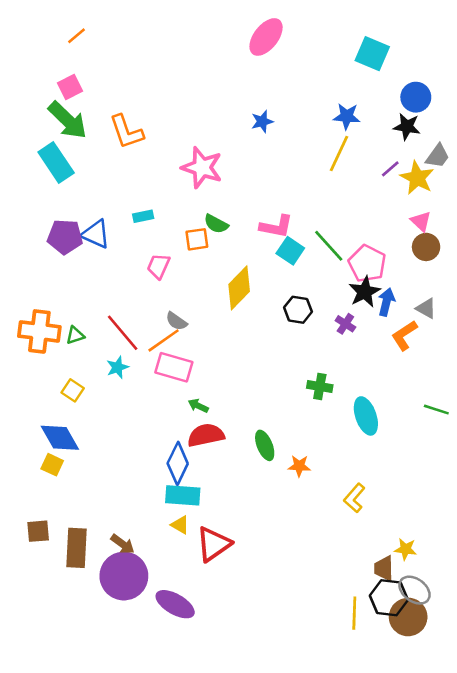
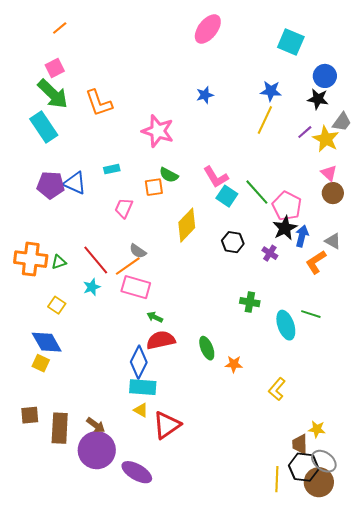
pink L-shape: (276, 226) -> (216, 177), turned 48
green line: (436, 410) -> (311, 314), moved

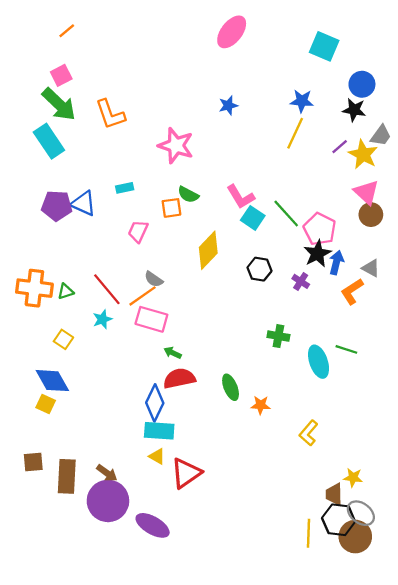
pink triangle: (329, 173) -> (366, 192), size x1.4

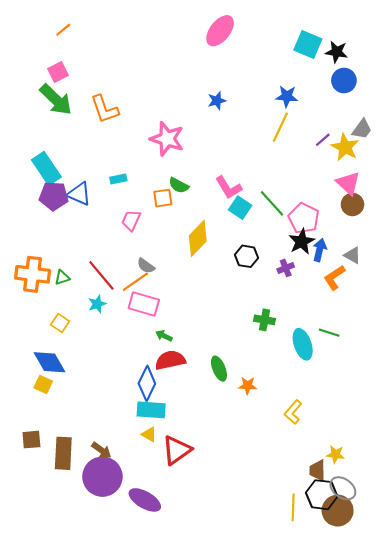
black star: (354, 110) -> (337, 52), moved
cyan rectangle: (49, 141) -> (46, 168), moved
purple cross: (301, 281) -> (286, 268), turned 35

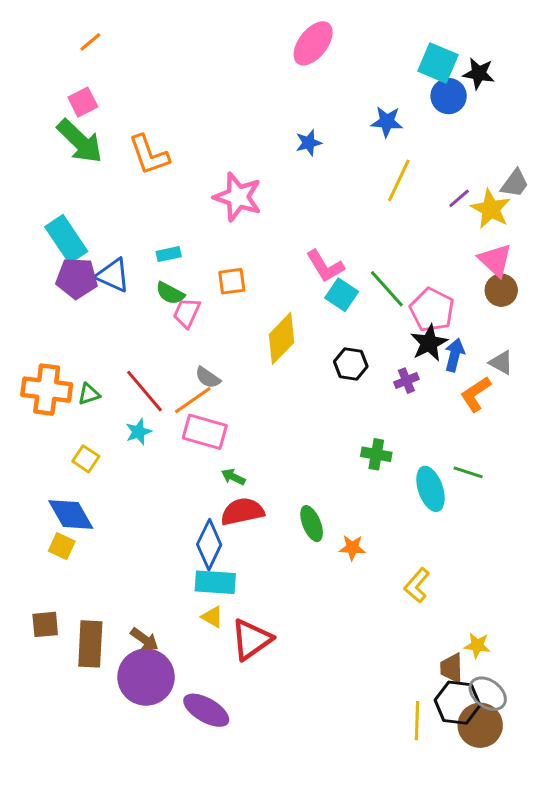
blue circle: (344, 81) -> (449, 96), moved
blue star: (287, 96) -> (387, 122), moved
green semicircle: (179, 185) -> (170, 293), moved

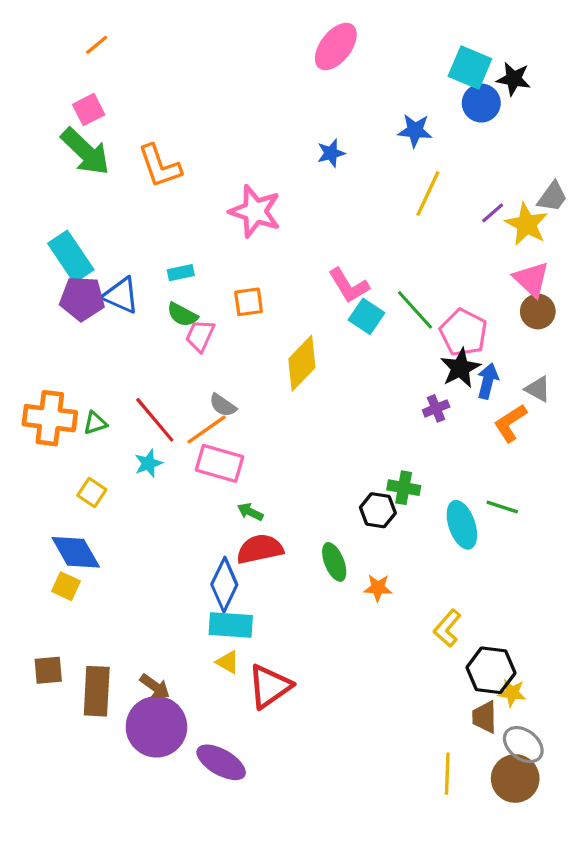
black hexagon: (351, 364) -> (378, 510), moved
black hexagon: (458, 703) -> (491, 670), moved

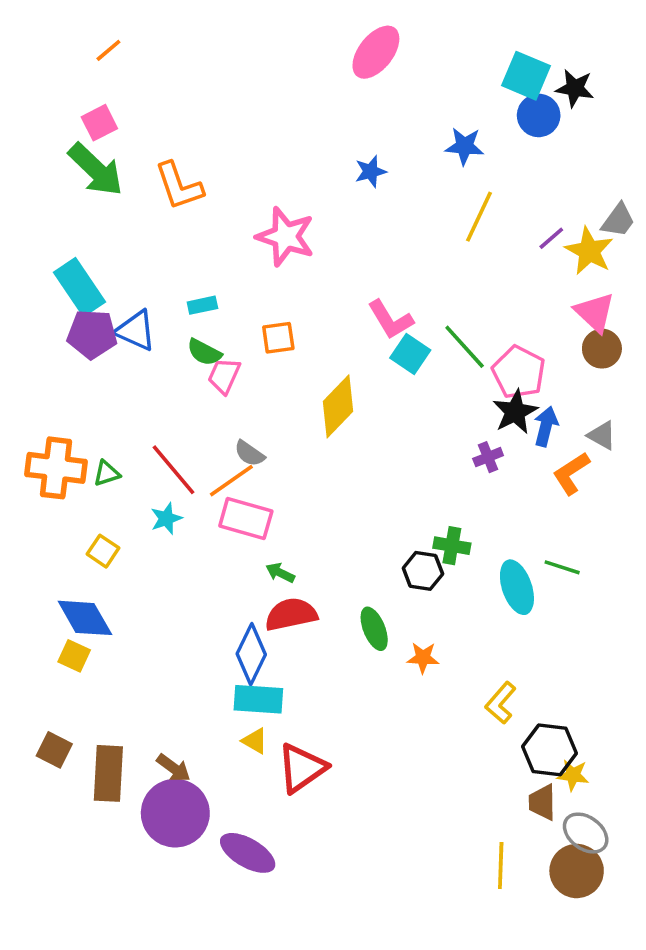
brown square: (48, 670) -> (54, 750), turned 32

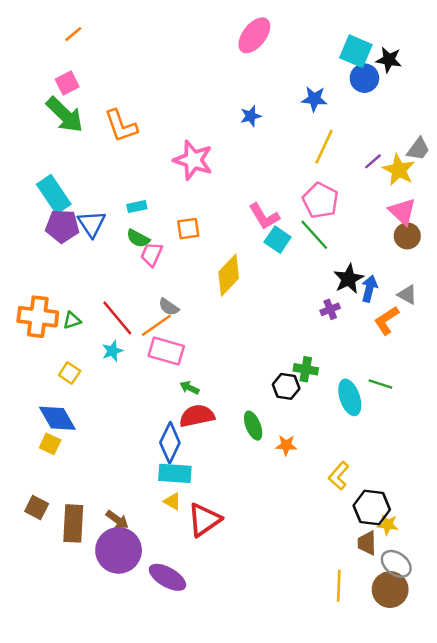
blue triangle: (136, 331) -> (92, 224), turned 32
pink pentagon: (519, 372) -> (320, 200), moved

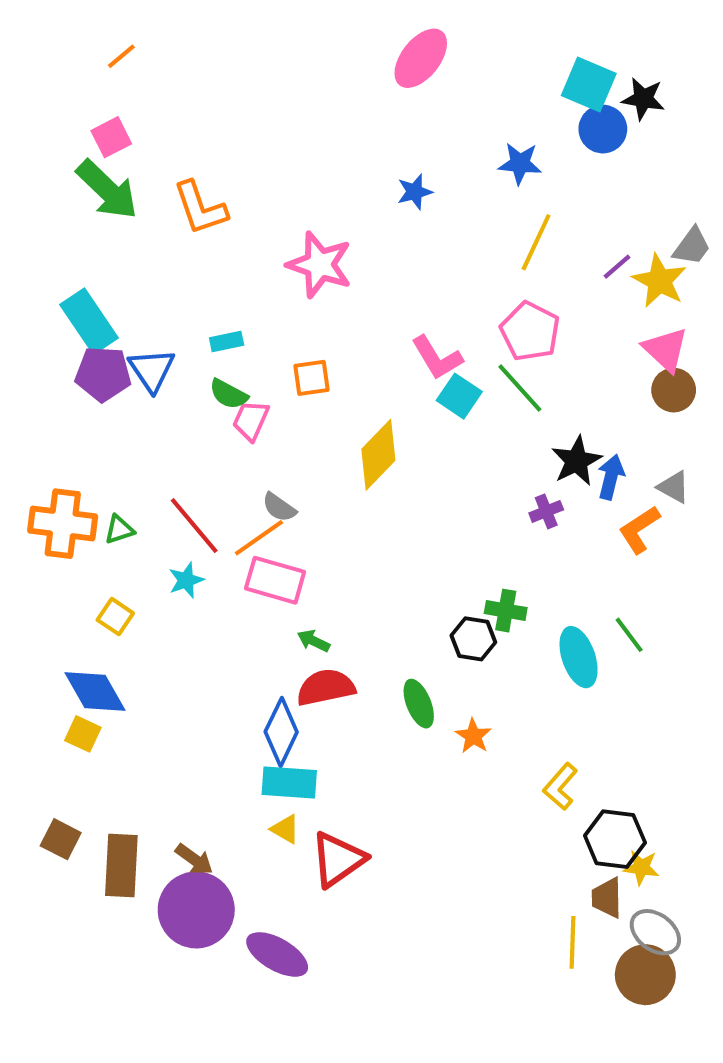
green line: (380, 384) -> (629, 635), turned 35
orange star: (286, 445) -> (473, 736), turned 30
yellow line: (339, 586) -> (572, 942), moved

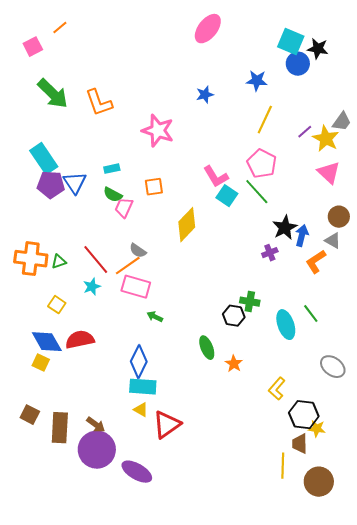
pink square: (111, 137) -> (33, 47), moved
brown circle: (674, 390) -> (339, 217), moved
red semicircle: (326, 687) -> (80, 340), moved
gray ellipse: (655, 932) -> (333, 367), moved

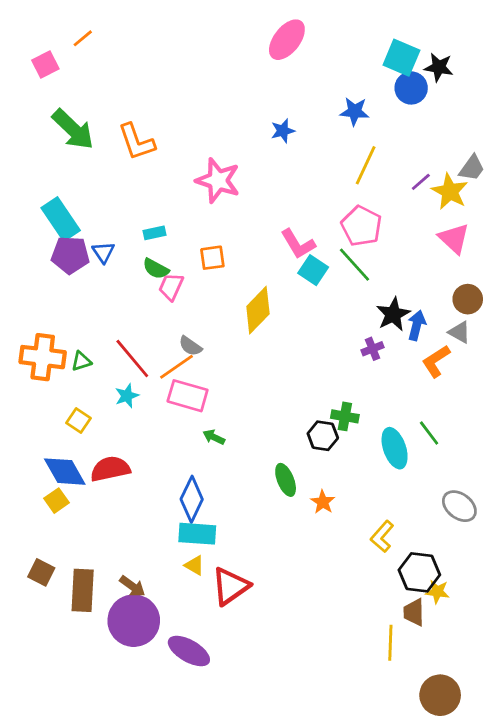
blue triangle: (75, 183) -> (103, 252), size x0.7
yellow square: (41, 363) -> (56, 501), turned 30
brown circle: (319, 482) -> (440, 695), moved

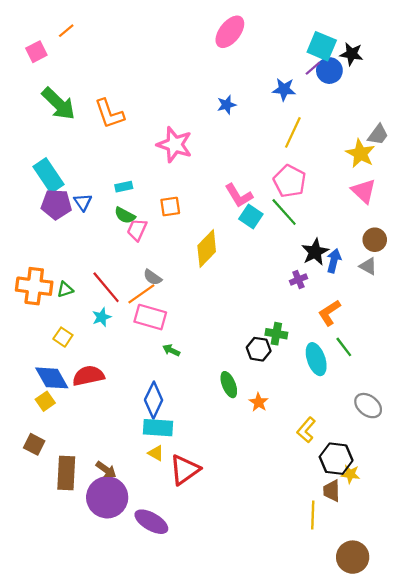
purple line: (421, 182) -> (313, 68), moved
orange L-shape: (436, 361) -> (329, 313), moved
brown square: (41, 572) -> (34, 444), moved

